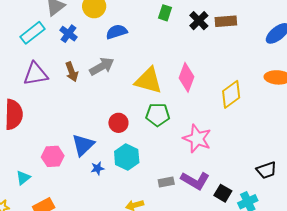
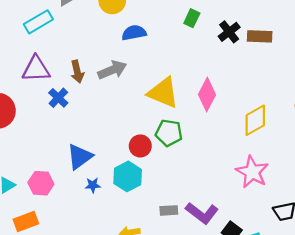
blue cross: (69, 34) -> (58, 98), moved
red circle: (118, 123) -> (140, 146), moved
pink star: (197, 139) -> (252, 172), moved
pink hexagon: (53, 156) -> (41, 183), moved

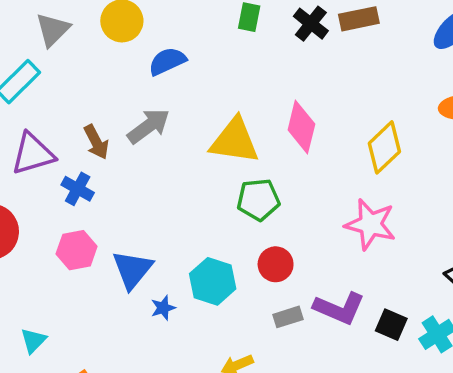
red circle: (140, 146) -> (276, 264), moved
pink star: (252, 172) -> (370, 224), moved
pink hexagon: (41, 183) -> (77, 250), moved

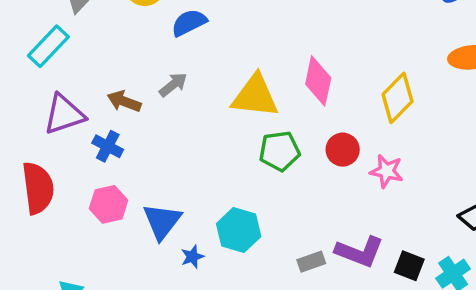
gray arrow: (149, 126) -> (173, 85), size x0.7
brown arrow: (96, 142) -> (124, 101), turned 140
pink star: (370, 224) -> (387, 171), size x0.7
red circle: (276, 264) -> (343, 150), moved

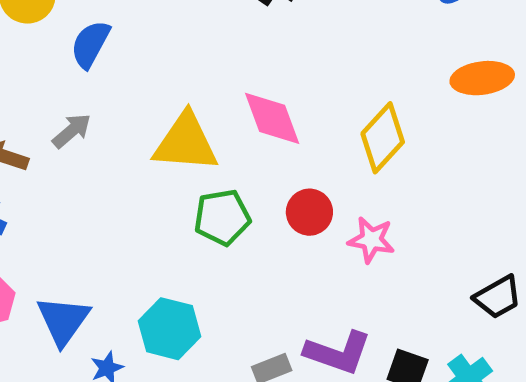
blue semicircle: (189, 23) -> (90, 44), turned -33
pink diamond: (318, 81) -> (272, 118), turned -30

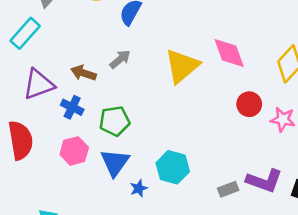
yellow triangle: (186, 142) -> (182, 66), turned -45
green pentagon: (222, 217) -> (115, 121), moved

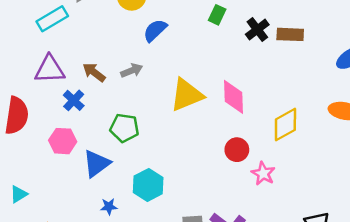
green pentagon: (115, 121) -> (124, 128), moved
blue star: (139, 188) -> (109, 206), moved

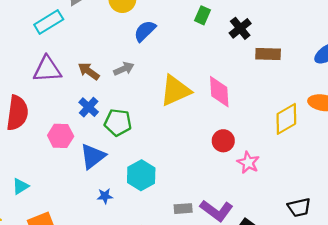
brown rectangle: (290, 34) -> (268, 54), moved
blue cross: (74, 100) -> (89, 107), moved
yellow diamond: (285, 125) -> (286, 119), moved

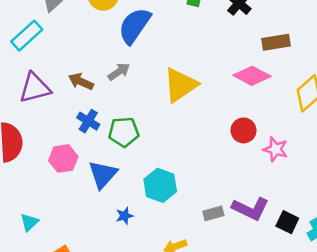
blue semicircle: (145, 31) -> (134, 26), size x1.4
brown rectangle: (268, 54) -> (276, 42), moved
pink diamond: (219, 92) -> (252, 76), moved, turned -48

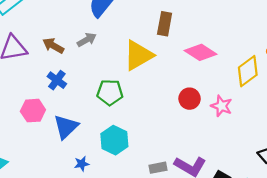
brown rectangle: (276, 42) -> (165, 24), moved, turned -75
green pentagon: (124, 132) -> (110, 92), moved
pink star: (276, 149) -> (221, 106), moved

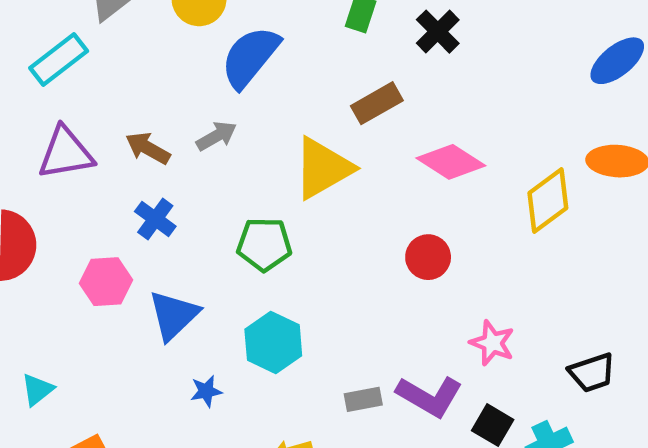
brown rectangle: (165, 24) -> (377, 103), turned 50
pink star: (221, 106) -> (492, 343), moved

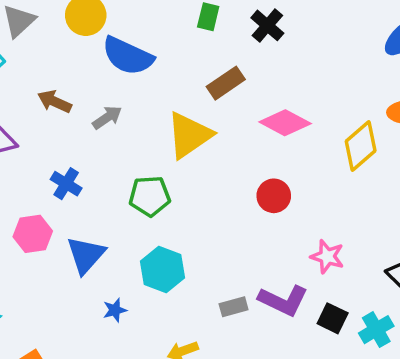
blue semicircle: (250, 57) -> (128, 56), turned -100
brown arrow: (148, 148) -> (54, 102), moved

